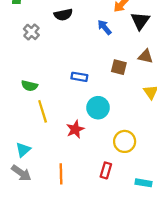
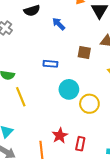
blue arrow: (104, 27) -> (59, 24), moved
red star: (75, 129) -> (60, 136), moved
yellow circle: (125, 141) -> (89, 104), moved

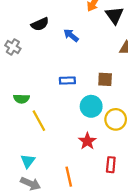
brown square: (84, 52) -> (105, 79), moved
red star: (60, 136) -> (87, 141), moved

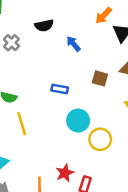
brown square: (105, 79) -> (100, 78), moved
red star: (87, 141) -> (65, 173), moved

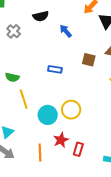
cyan circle: (78, 121) -> (48, 115), moved
yellow circle: (100, 139) -> (71, 110), moved

